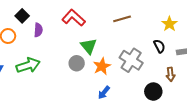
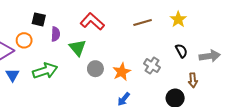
black square: (22, 16) -> (39, 19), turned -32
yellow star: (169, 24) -> (178, 19), moved
green triangle: (89, 46) -> (78, 48), moved
gray cross: (131, 60) -> (152, 66), size x0.7

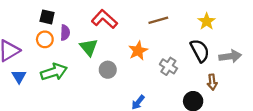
yellow star: (178, 19) -> (207, 21), moved
orange circle: (24, 40) -> (45, 39), moved
black semicircle: (181, 51) -> (200, 51), size x1.5
orange star: (122, 72) -> (138, 51), moved

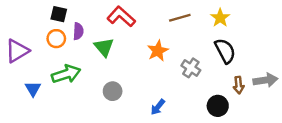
yellow star: (207, 21) -> (220, 18), moved
gray arrow: (230, 56) -> (265, 80), moved
gray circle: (108, 70) -> (113, 91), moved
blue triangle: (19, 76) -> (33, 89), moved

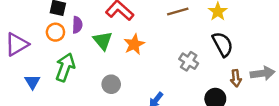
orange star: (158, 51) -> (134, 44), moved
green arrow: (66, 74) -> (65, 67), turned -52

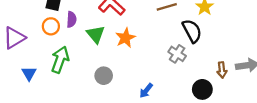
black semicircle: (223, 44) -> (192, 31), moved

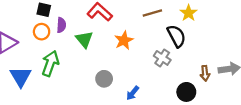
orange star: (125, 38) -> (124, 40), moved
blue triangle: (29, 73) -> (21, 77), size x1.5
gray circle: (104, 76) -> (104, 79), moved

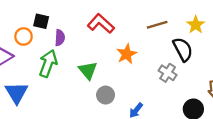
orange circle: (42, 32) -> (24, 36), moved
green triangle: (84, 39) -> (88, 70), moved
green arrow: (50, 63) -> (48, 63), moved

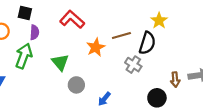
black square: (41, 21) -> (25, 13), moved
brown line: (157, 25) -> (121, 36), moved
black semicircle: (183, 49) -> (147, 43), turned 45

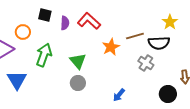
purple semicircle: (34, 32) -> (65, 23), moved
black semicircle: (147, 43) -> (159, 43), turned 70
gray circle: (76, 85) -> (78, 83), moved

